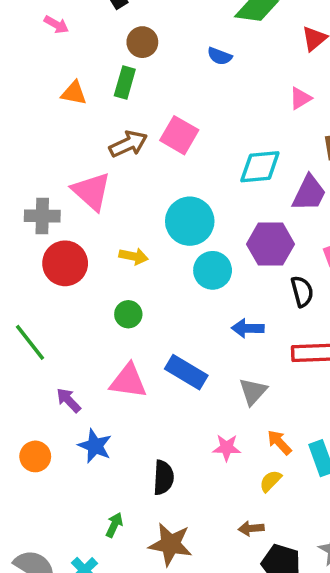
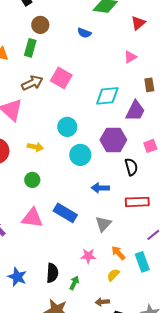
cyan circle: (190, 221) -> (67, 127), size x0.7
blue star: (95, 446) -> (17, 277), moved
green arrow: (114, 525) -> (74, 283), moved

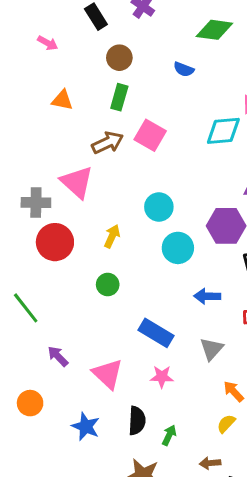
green rectangle: (30, 48) -> (119, 97), moved
cyan diamond: (107, 96) -> (223, 131), moved
yellow arrow: (35, 147) -> (112, 236), turned -77
pink triangle: (32, 218) -> (108, 374), moved, turned 35
pink star: (88, 256) -> (162, 377), moved

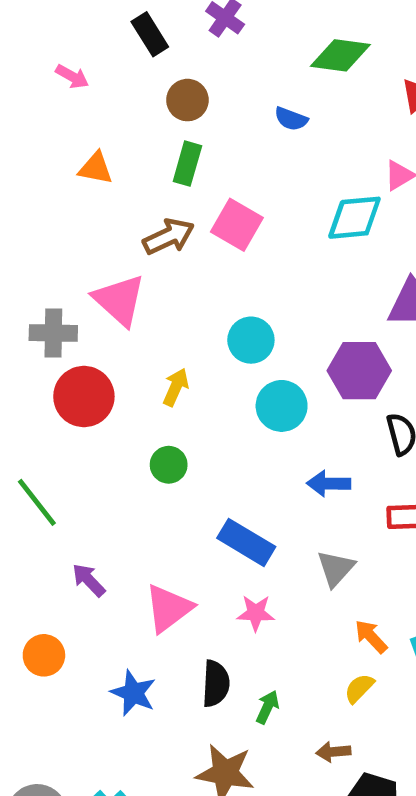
pink triangle: (108, 374) -> (169, 608), turned 40

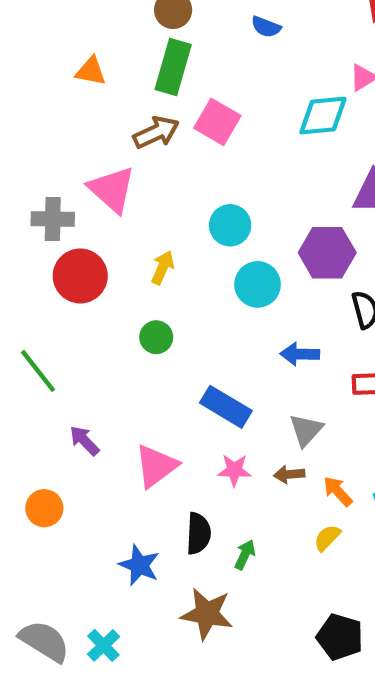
green rectangle: (187, 164) -> (173, 67), size x1.4
blue star: (133, 693) -> (139, 565), moved
brown arrow: (333, 752) -> (289, 474), moved

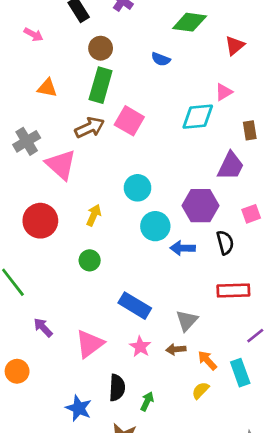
gray cross: (53, 219) -> (27, 141), moved, turned -32
blue arrow: (300, 354) -> (183, 248), moved
pink star: (234, 470) -> (140, 347), turned 30

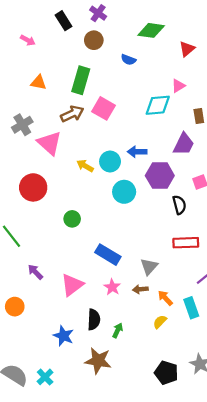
brown circle: (101, 48) -> (94, 40), moved
yellow arrow: (94, 215) -> (85, 166), moved, turned -84
blue arrow: (183, 248) -> (137, 152), moved

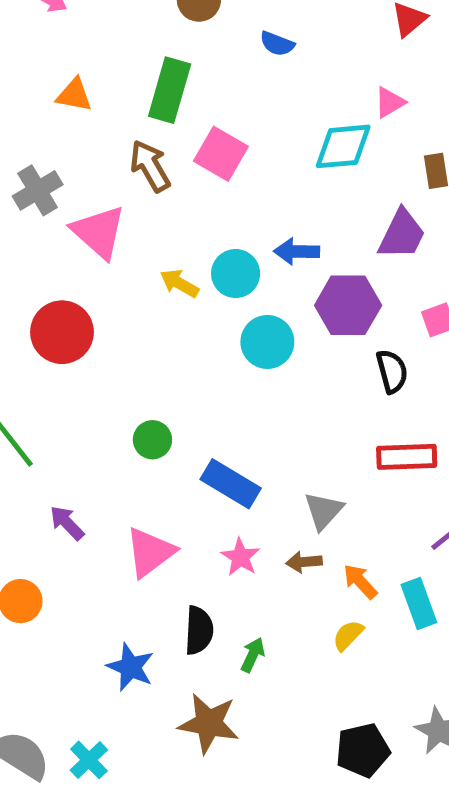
brown arrow: (72, 114) -> (150, 166), turned -95
green circle: (72, 219) -> (152, 440), moved
black pentagon: (166, 373) -> (363, 750), turned -30

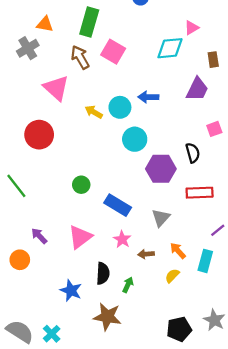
gray cross: (38, 190) -> (28, 48), moved
purple hexagon: (348, 305) -> (161, 169), moved
purple arrow: (67, 523) -> (39, 236), moved
brown arrow: (304, 562) -> (146, 254), moved
cyan rectangle: (419, 604) -> (205, 261), turned 35

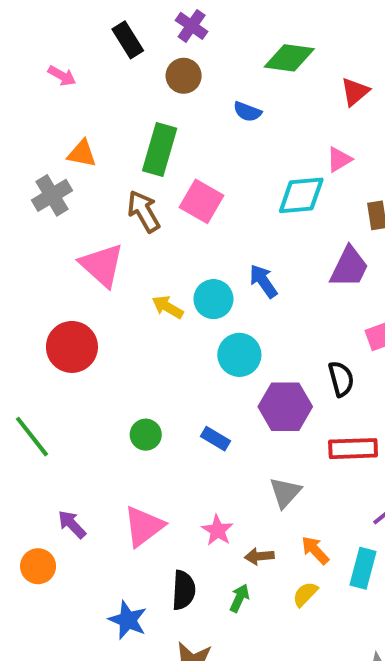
blue arrow: (148, 97) -> (263, 281), turned 54
blue rectangle: (118, 205) -> (215, 439), moved, size x0.6
green arrow: (128, 285) -> (239, 598), moved

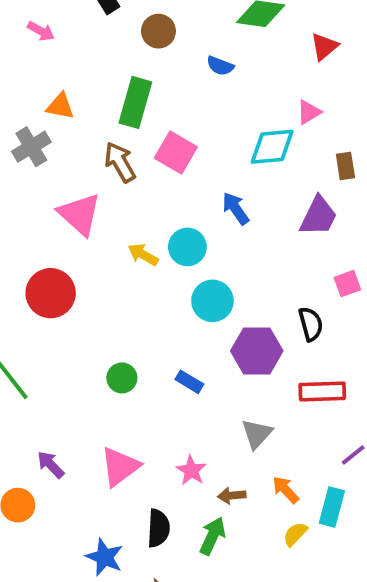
blue arrow: (263, 281) -> (236, 208), moved
yellow semicircle: (305, 594) -> (295, 534), moved
green arrow: (239, 598) -> (212, 536), size x1.4

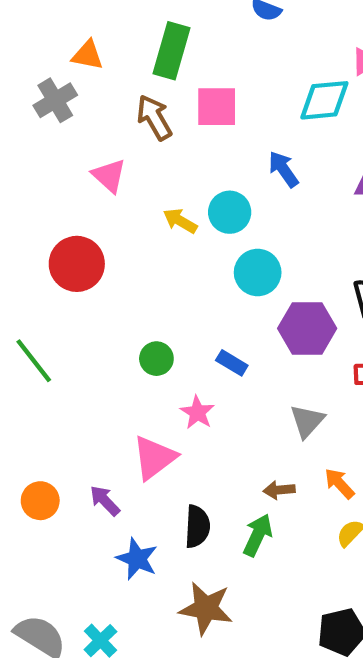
pink square: (176, 153) -> (217, 107), turned -30
pink triangle: (79, 214) -> (109, 176), size x0.7
purple arrow: (51, 465) -> (105, 501), moved
pink star: (191, 470) -> (197, 412), moved

